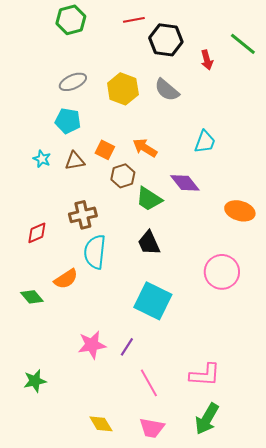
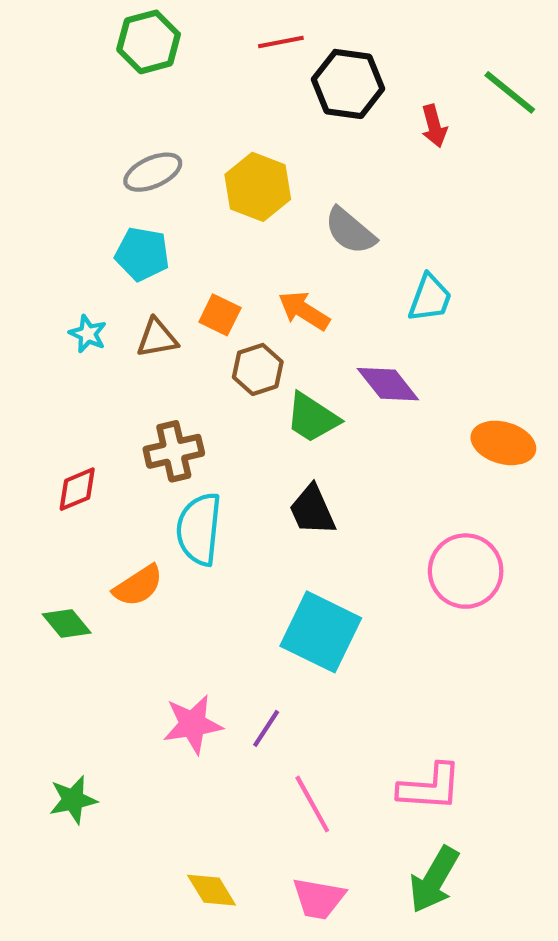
gray semicircle: (167, 90) -> (350, 231), moved

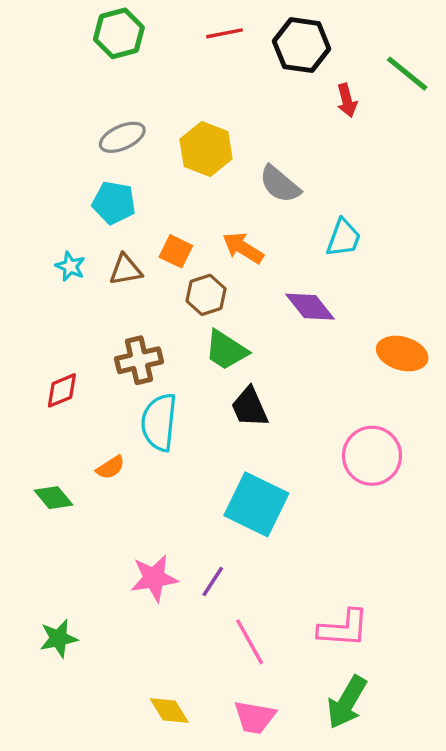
black hexagon: (348, 84) -> (302, 45), moved
green trapezoid: (312, 418) -> (226, 350), moved
orange semicircle: (138, 586) -> (110, 467), size x0.7

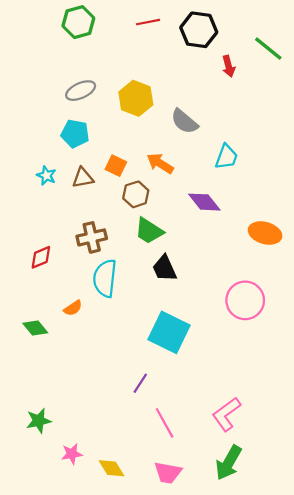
pink star: (154, 578) -> (72, 454), moved, size x0.7
pink L-shape: (343, 628) -> (226, 414), turned 140

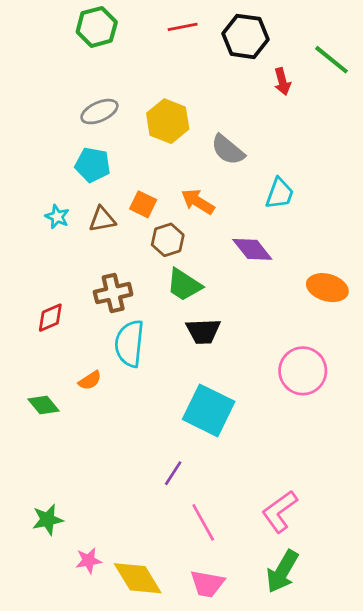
black trapezoid: (165, 268) -> (203, 331), turned -68
yellow diamond: (112, 468) -> (138, 578), size x1.5

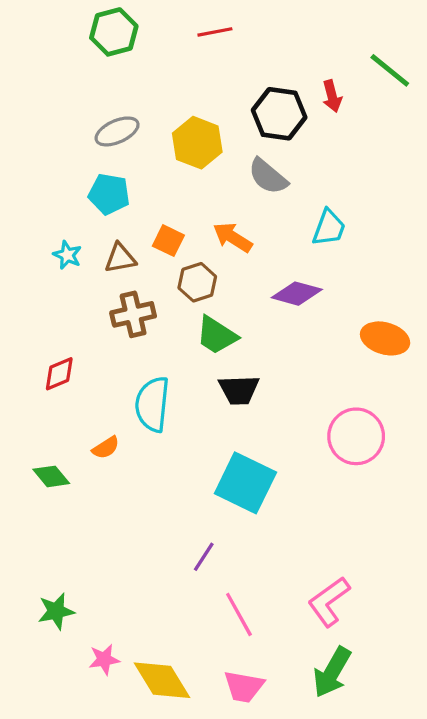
black hexagon: (245, 36) -> (279, 114), moved
purple diamond: (252, 249) -> (297, 294), turned -36
brown cross: (113, 293) -> (133, 314), moved

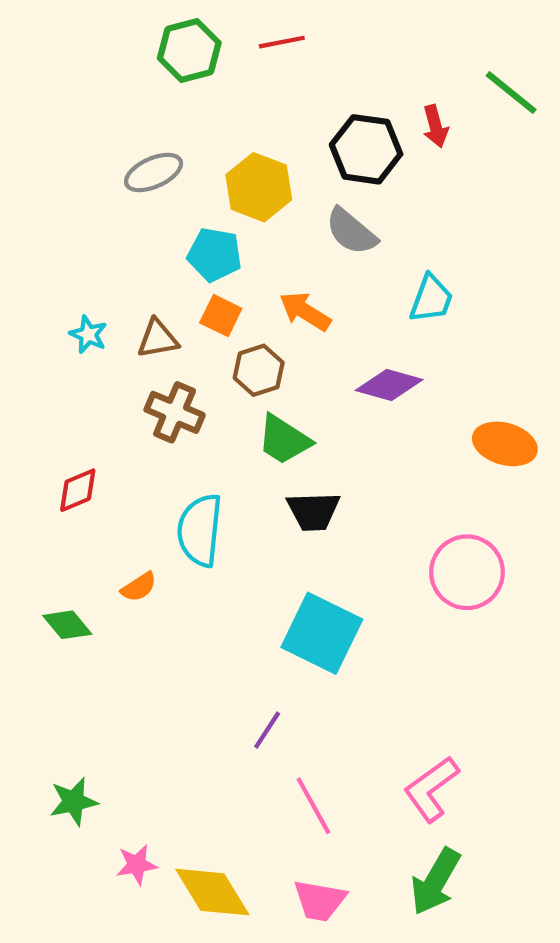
green hexagon: (114, 32) -> (189, 50), moved
cyan pentagon: (109, 194) -> (215, 255), moved
brown cross: (133, 314) -> (175, 412), turned 36

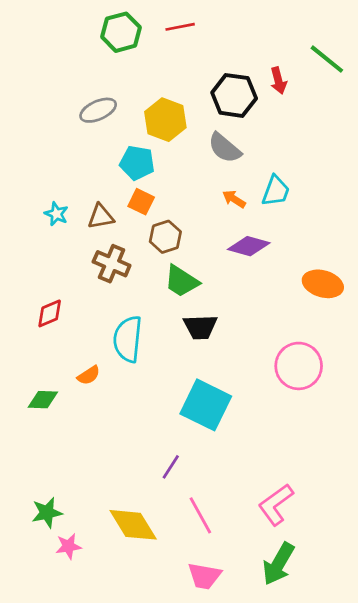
orange arrow: (305, 311) -> (234, 199), moved, size x0.7
green diamond: (67, 625) -> (43, 400), turned -48
pink star: (137, 865) -> (68, 546), moved
yellow diamond: (212, 892) -> (133, 525), moved

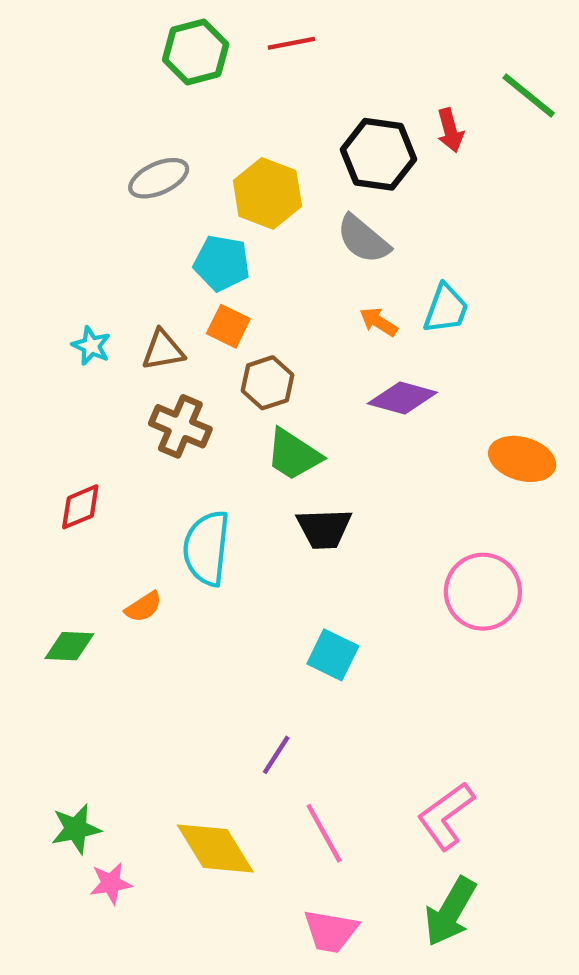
cyan square: (206, 405) -> (333, 655), size x0.6

